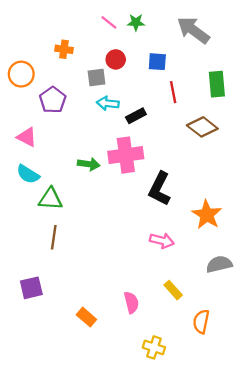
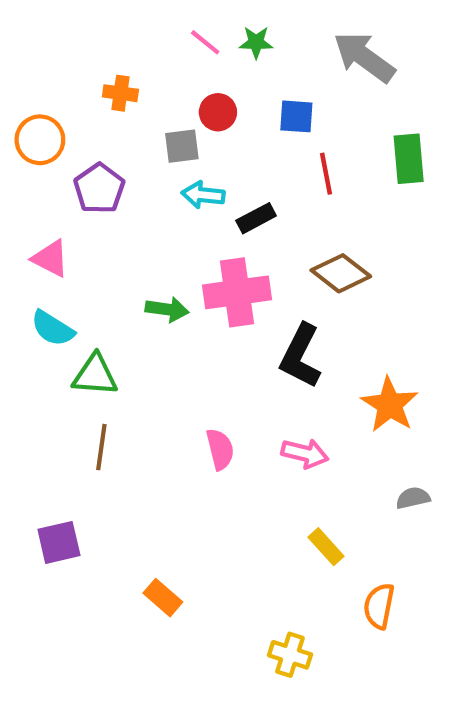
brown diamond: (202, 127) -> (341, 273), moved
gray semicircle: (219, 264) -> (413, 498), size x0.7
pink semicircle: (131, 302) -> (220, 449), moved

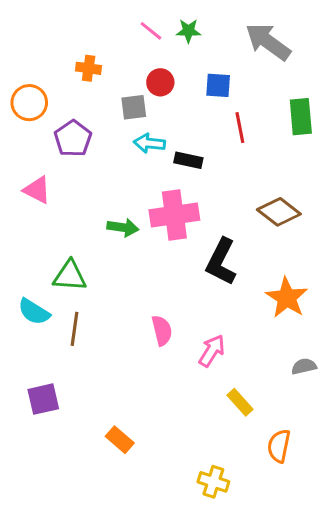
black rectangle: (256, 218) -> (188, 160), turned 40
brown diamond: (341, 273) -> (279, 212), moved
cyan semicircle: (53, 328) -> (34, 312), moved
pink arrow: (305, 453) -> (212, 351), moved, turned -72

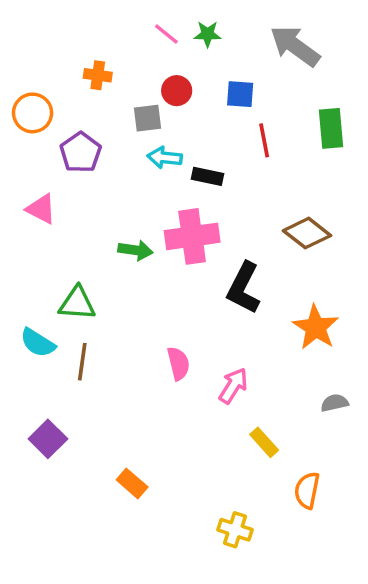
purple square: (43, 399) -> (48, 439), turned -32

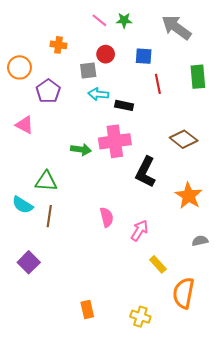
orange rectangle: (132, 483) -> (87, 309), moved, turned 36
orange semicircle: (307, 490) -> (184, 293), size x1.4

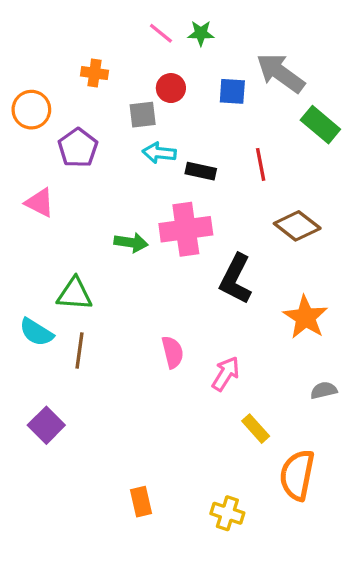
gray arrow: (176, 27) -> (281, 73), moved
green rectangle: (198, 77) -> (320, 125), turned -45
red line: (158, 84) -> (261, 164), moved

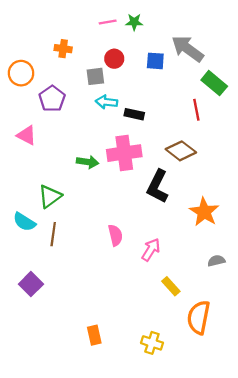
pink line: (161, 33) -> (108, 22), turned -49
red line: (261, 164) -> (196, 110), moved
brown diamond: (297, 226) -> (181, 151), moved
green triangle: (75, 294) -> (50, 196), turned -40

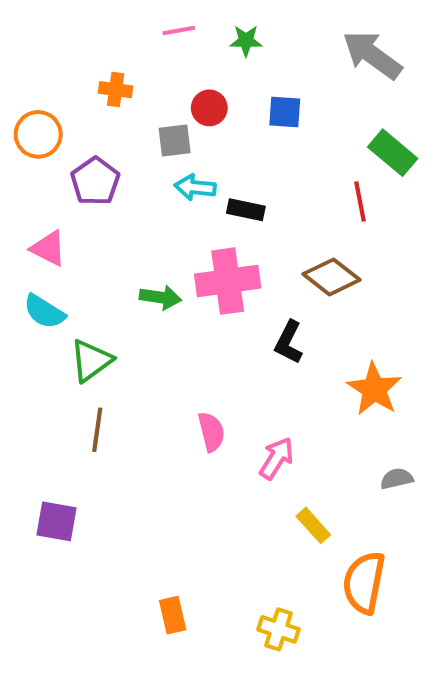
pink line: (108, 22) -> (179, 30), moved
gray arrow: (188, 49) -> (372, 55), moved
black L-shape: (158, 186) -> (289, 342), size x0.7
cyan semicircle: (24, 222) -> (44, 312), moved
purple square: (31, 284) -> (57, 521), turned -35

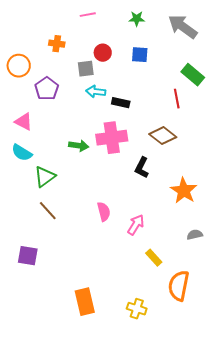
green star: (246, 41) -> (137, 19), moved
brown line: (97, 430) -> (48, 211), turned -50
orange rectangle: (173, 615) -> (85, 302), size x1.5

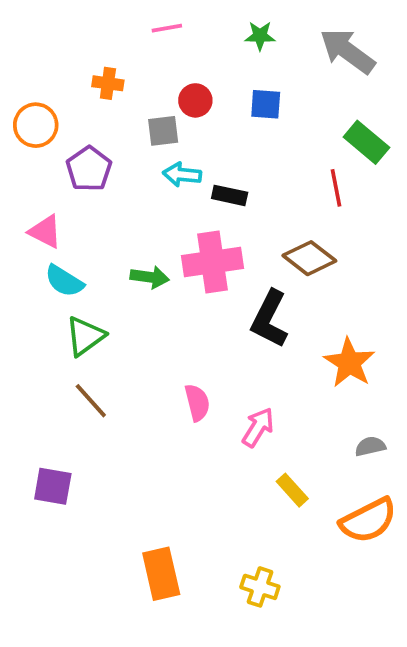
cyan semicircle: (22, 153) -> (64, 281), moved
black L-shape: (142, 168) -> (269, 319), size x1.4
orange semicircle: (179, 286) -> (368, 520), moved, turned -128

